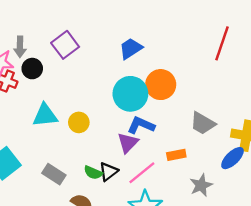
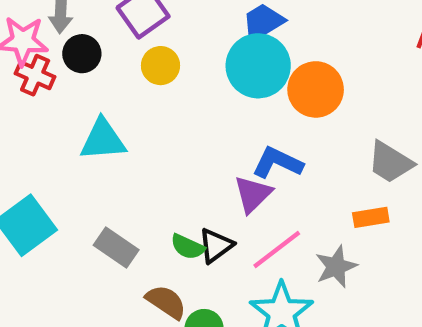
cyan circle: (130, 94) -> (258, 66), moved
yellow circle: (79, 122) -> (160, 66), moved
orange rectangle: (176, 155) -> (371, 217), moved
gray star: (201, 185) -> (336, 267), moved

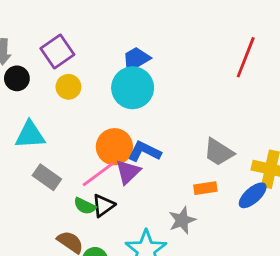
orange circle: (316, 89) -> (114, 147), moved
gray rectangle: (116, 248) -> (47, 177), moved
pink line: (277, 250) -> (98, 174), moved

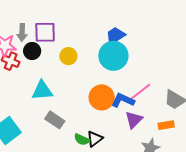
purple square: (57, 52) -> (45, 32), moved, turned 35
purple triangle: (128, 172) -> (134, 120), moved
pink line: (98, 174) -> (139, 92), moved

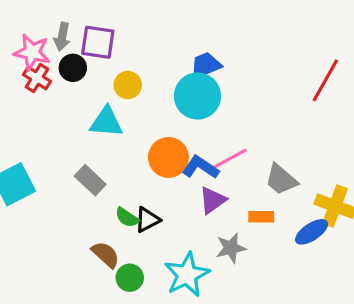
cyan triangle: (42, 91) -> (106, 122), moved

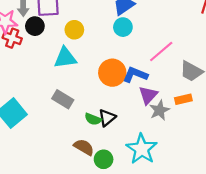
cyan circle: (197, 96) -> (123, 27), size x0.6
pink line: (228, 159) -> (161, 51), moved
gray star: (231, 248) -> (159, 110), moved

